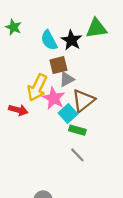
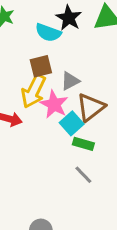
cyan semicircle: (49, 40) -> (48, 33), turned -42
black star: (71, 40) -> (69, 18), moved
brown square: (58, 65) -> (41, 66), moved

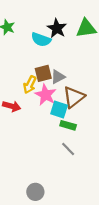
brown square: (41, 66) -> (43, 73), moved
yellow arrow: (34, 91) -> (30, 85), size x0.7
cyan square: (72, 123) -> (59, 110), turned -30

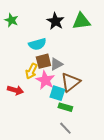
cyan semicircle: (41, 40) -> (37, 44), moved, turned -36

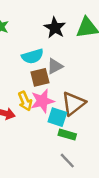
gray triangle: (56, 64) -> (55, 66), moved
yellow arrow: (31, 71) -> (25, 101), moved, turned -49
pink star: (45, 80) -> (42, 101), turned 30

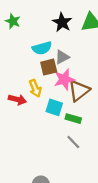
pink star: (42, 101) -> (64, 79), moved
cyan square: (57, 117) -> (54, 107), moved

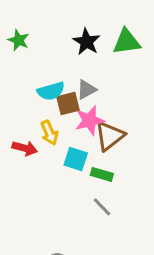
cyan semicircle: (42, 48) -> (51, 91), moved

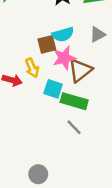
gray triangle: (86, 90) -> (98, 34), moved
cyan semicircle: (51, 91) -> (63, 34), moved
green rectangle: (102, 174) -> (74, 101), size x1.5

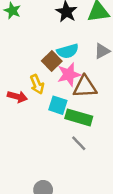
brown square: (47, 44) -> (52, 61), turned -30
brown triangle: (80, 70) -> (85, 87), turned 35

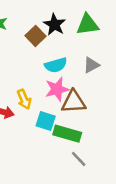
brown square: (52, 61) -> (35, 36), moved
gray line: (79, 143) -> (79, 159), moved

